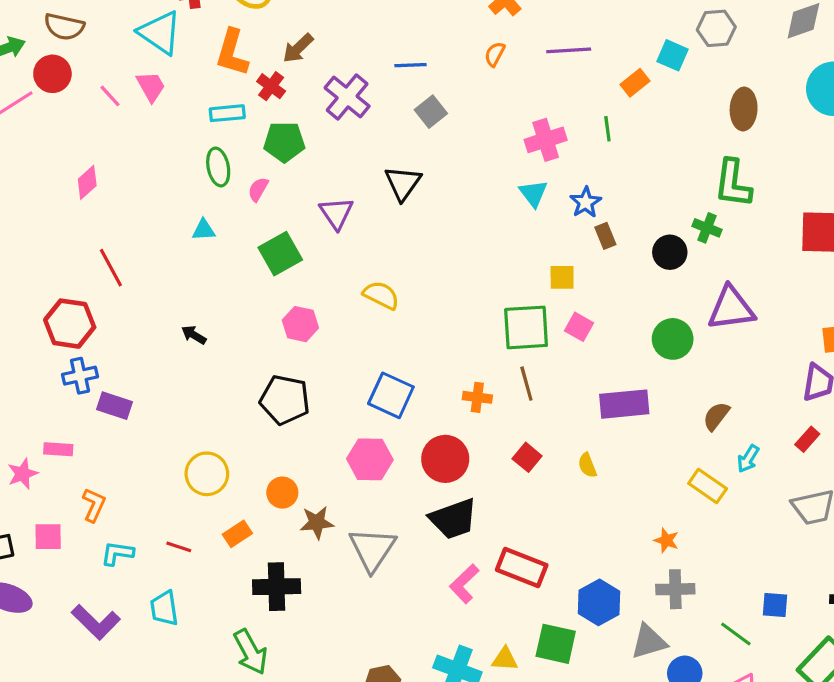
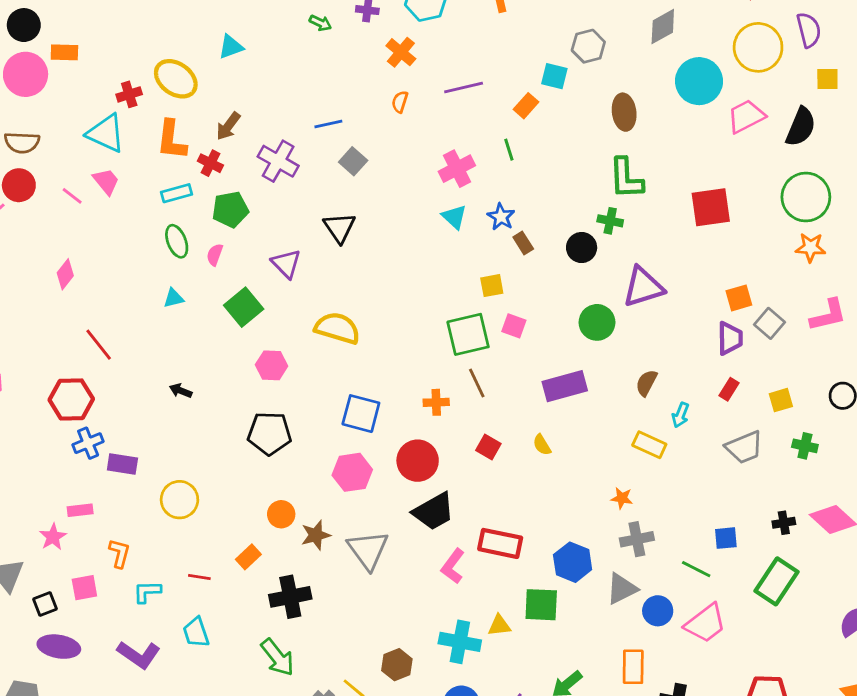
yellow semicircle: (381, 295) -> (337, 328), size x1.4
yellow circle: (207, 474) -> (179, 500), moved

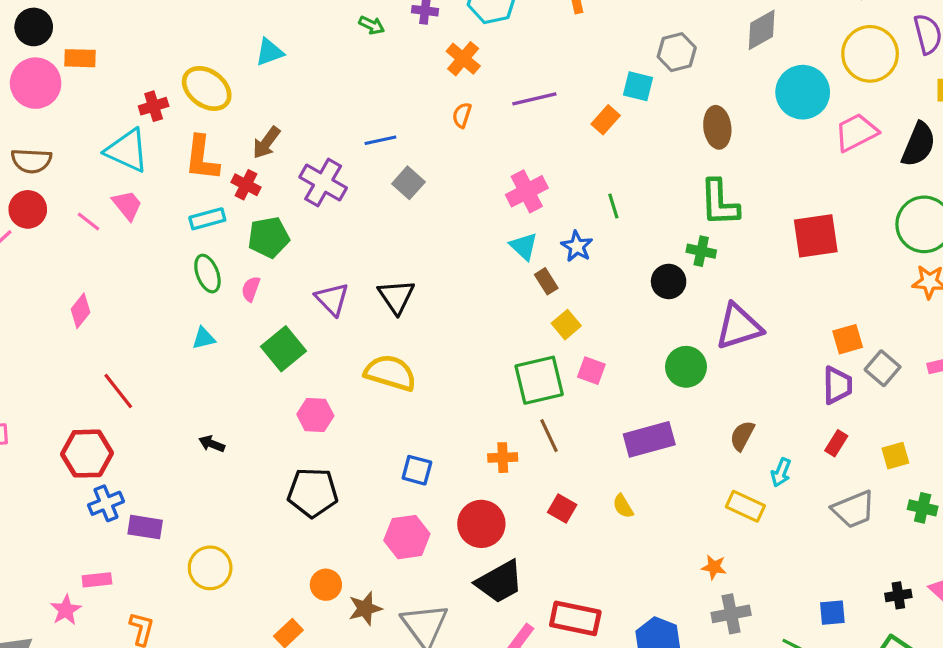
green line: (509, 150) -> (613, 206), moved
black triangle: (339, 228) -> (396, 297), moved
brown rectangle: (523, 243) -> (546, 281), moved
yellow square: (492, 286) -> (566, 325), turned -30
blue square: (361, 414) -> (417, 470), size x0.7

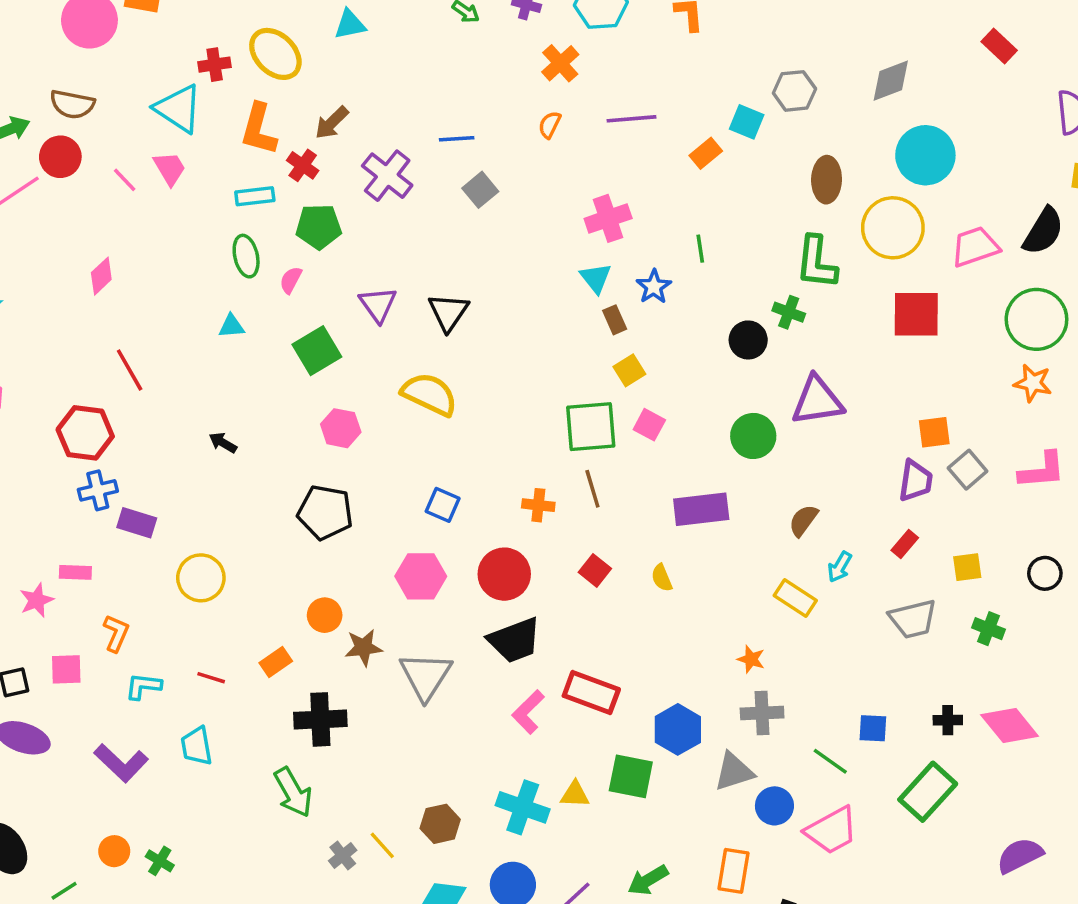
yellow circle: (870, 54) -> (893, 228), moved
pink trapezoid: (856, 132) -> (975, 247), moved

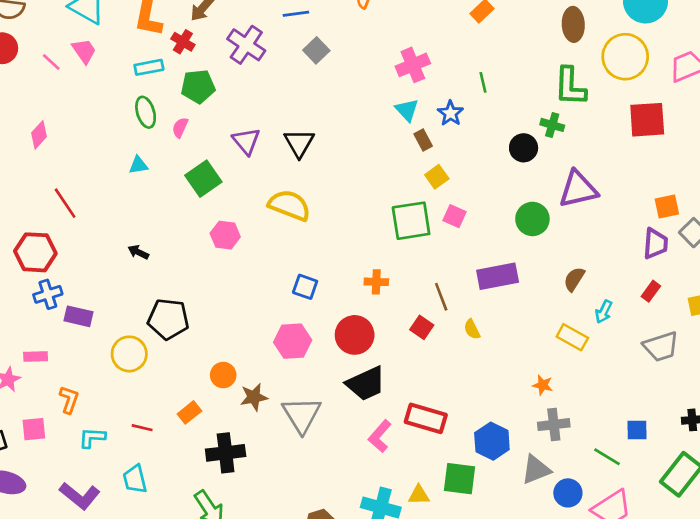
brown line: (592, 489) -> (441, 297), moved
black pentagon: (325, 512) -> (168, 319), moved

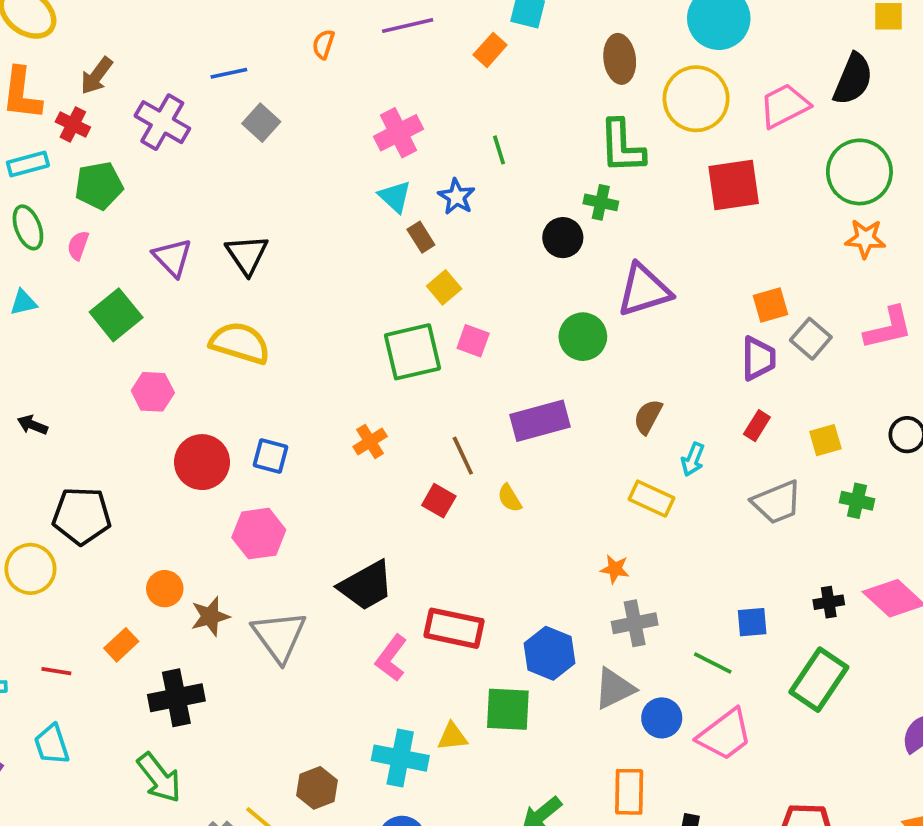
orange cross: (376, 282) -> (370, 441), turned -30
red circle: (355, 335) -> (202, 462), moved

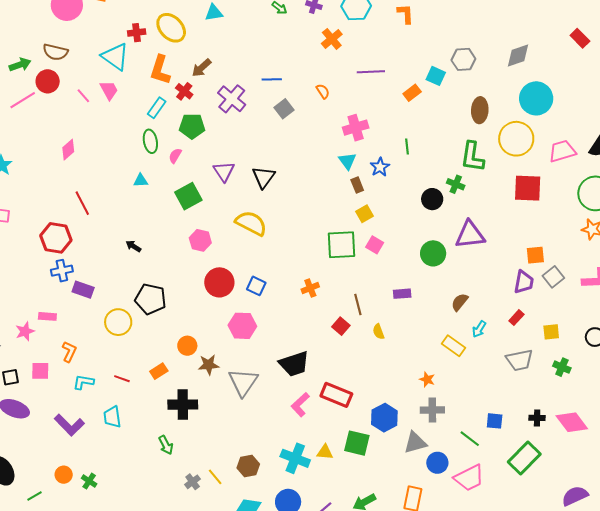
orange semicircle: (323, 44) -> (323, 91), moved, turned 119
cyan rectangle: (28, 164) -> (157, 108), turned -50
purple rectangle: (540, 421) -> (402, 294), size x0.6
green arrow: (159, 778) -> (166, 445), size x0.7

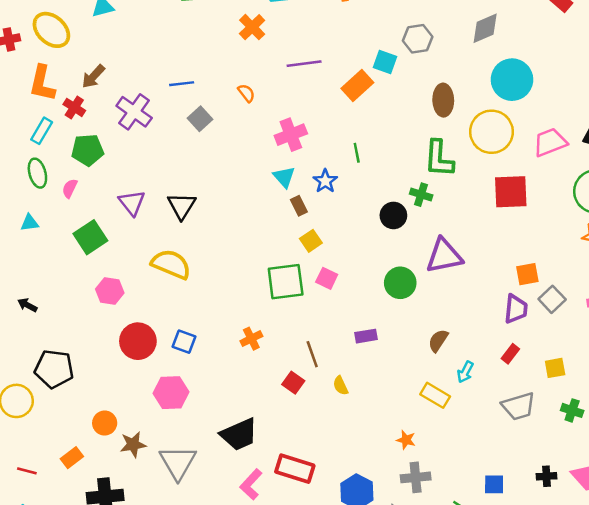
orange rectangle: (412, 93) -> (357, 85), size x1.4

